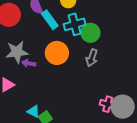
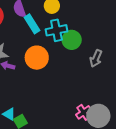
gray arrow: (92, 58) -> (96, 58), moved
pink cross: (108, 104) -> (84, 112), turned 35

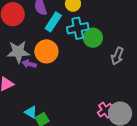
cyan rectangle: (32, 24) -> (53, 22), turned 66
orange circle: (37, 58) -> (46, 51), moved

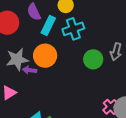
green circle: (93, 38) -> (93, 59), moved

